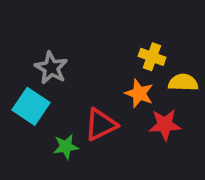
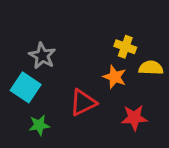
red star: (165, 125) -> (134, 118), moved
green star: (66, 147) -> (39, 125), moved

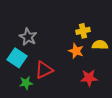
yellow cross: (125, 47) -> (83, 31), turned -32
red triangle: (83, 103) -> (44, 70), moved

